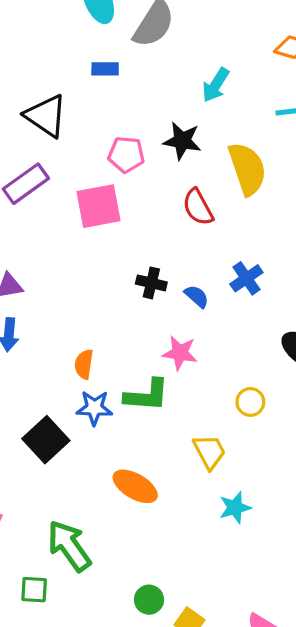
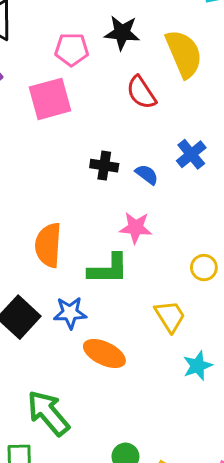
orange semicircle: (84, 364) -> (48, 245), size x1.6
blue star: (94, 408) -> (70, 313), moved

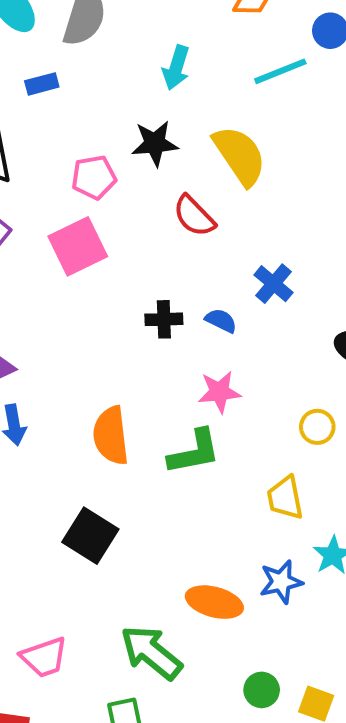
blue star: (70, 313) -> (281, 582), moved
yellow trapezoid: (170, 316) -> (285, 498), turned -148
orange ellipse: (104, 354) -> (214, 602), moved

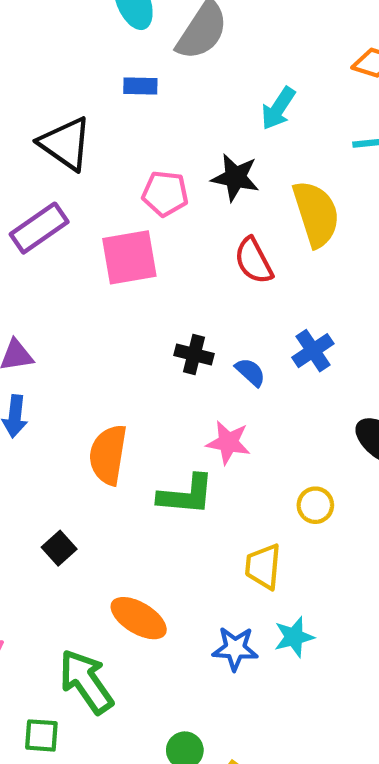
black square: (90, 536) -> (59, 548), size x0.6
orange ellipse: (214, 602) -> (139, 618), moved

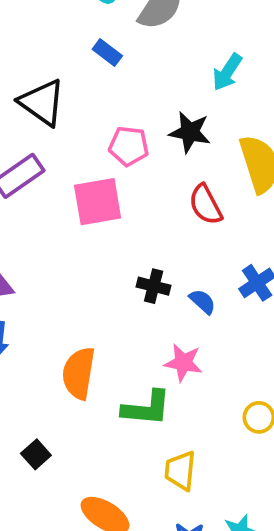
blue rectangle: (140, 86) -> (107, 52), turned 36
yellow trapezoid: (263, 566) -> (180, 471), moved

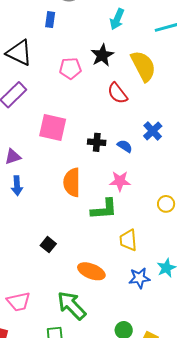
blue rectangle: (107, 52) -> (50, 20), turned 70
black star: (190, 132) -> (102, 55), turned -30
pink square: (98, 202) -> (53, 128), moved, turned 32
orange semicircle: (79, 373) -> (72, 182), moved

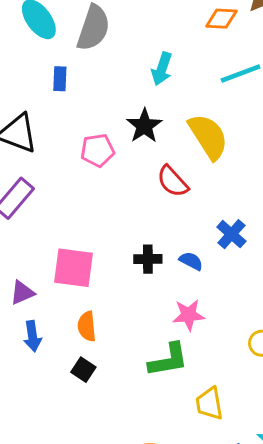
pink square: (53, 128) -> (73, 268), moved
orange semicircle: (72, 182) -> (87, 326), moved, size x0.7
black square: (48, 245) -> (83, 370), moved

